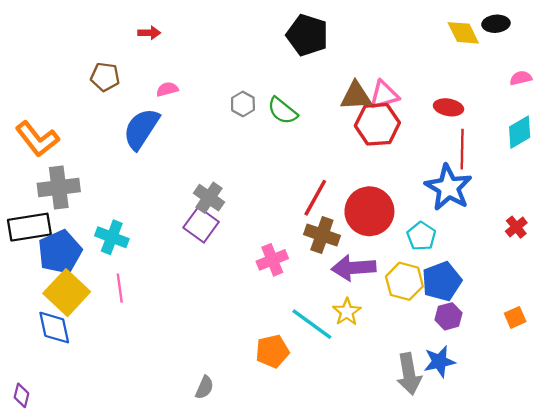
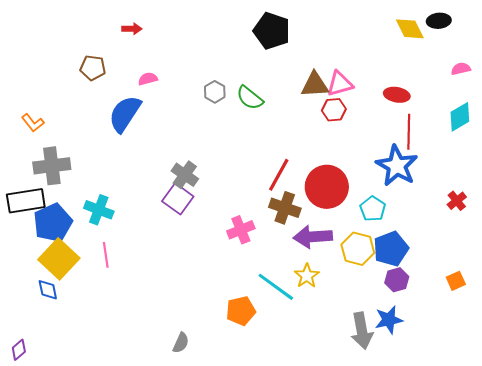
red hexagon: (377, 124) -> (334, 110), size x0.6
orange L-shape: (37, 139) -> (33, 123), size x0.6
blue diamond: (54, 328) -> (48, 290), size x0.7
purple diamond: (21, 395) -> (19, 350), turned 35

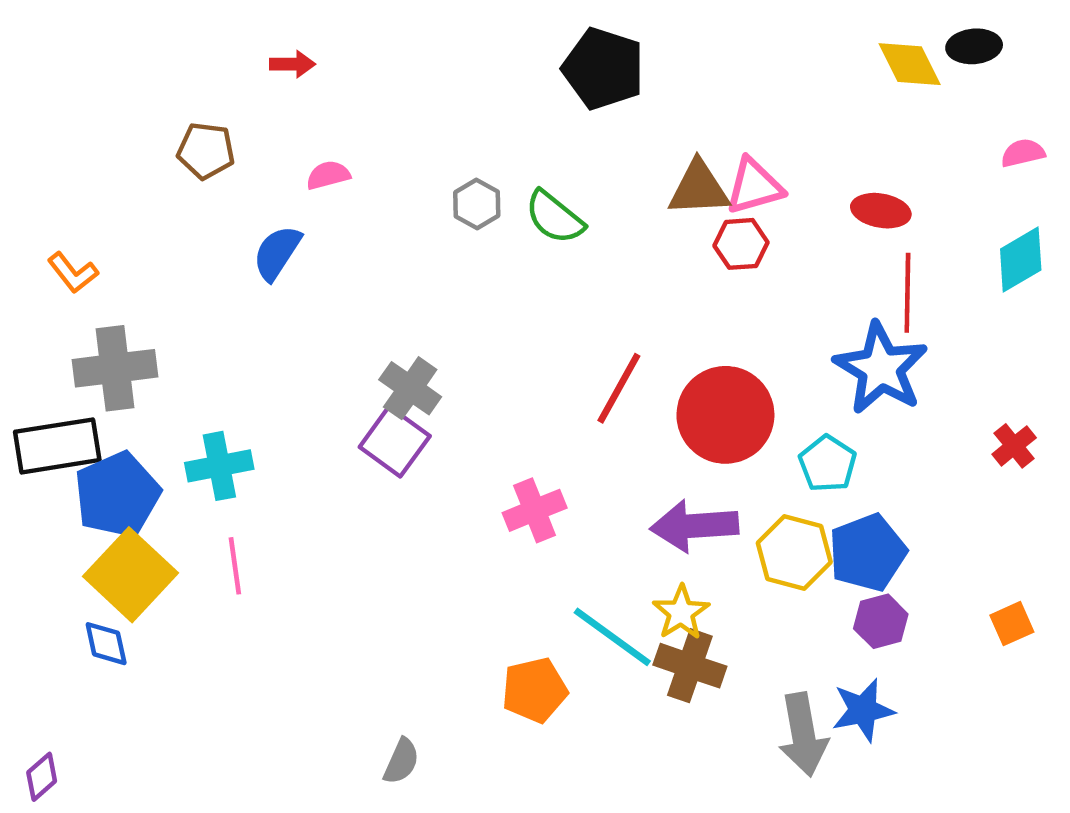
blue semicircle: (125, 114) -> (277, 253), size x0.7
brown cross: (285, 208) -> (690, 666), moved
cyan cross: (99, 210) -> (219, 466), turned -32

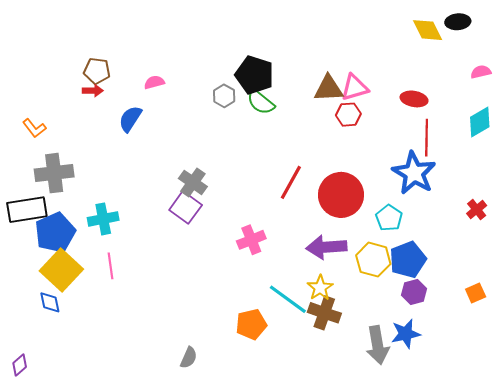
red arrow: (293, 64) -> (93, 91), moved
black pentagon: (603, 69) -> (254, 75), moved

